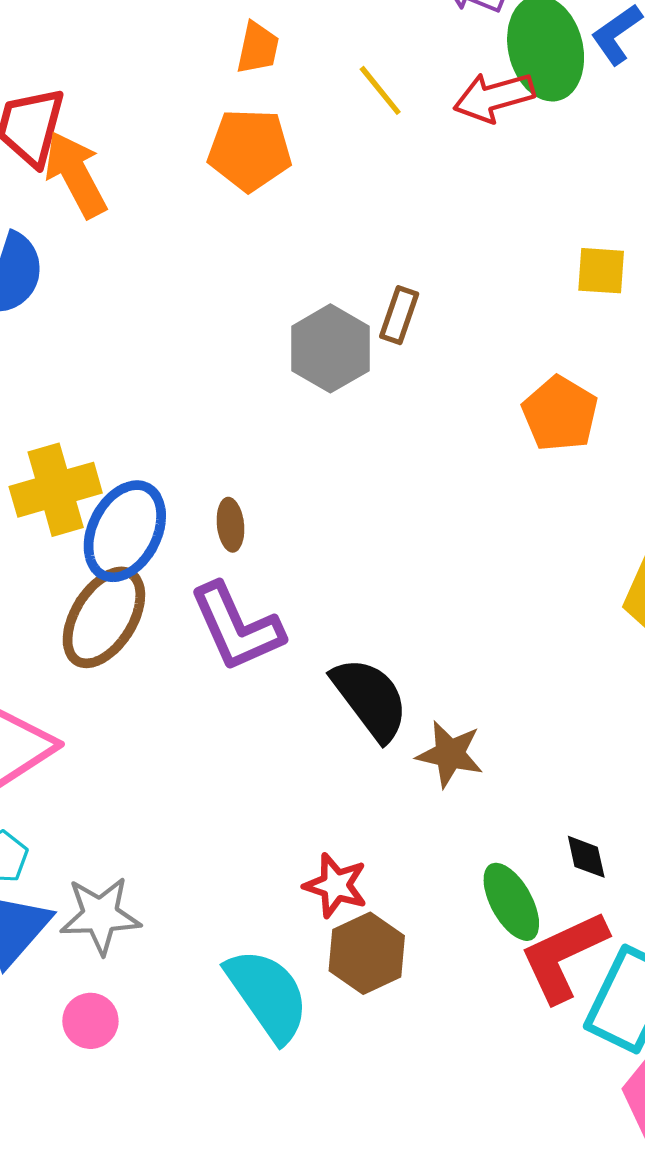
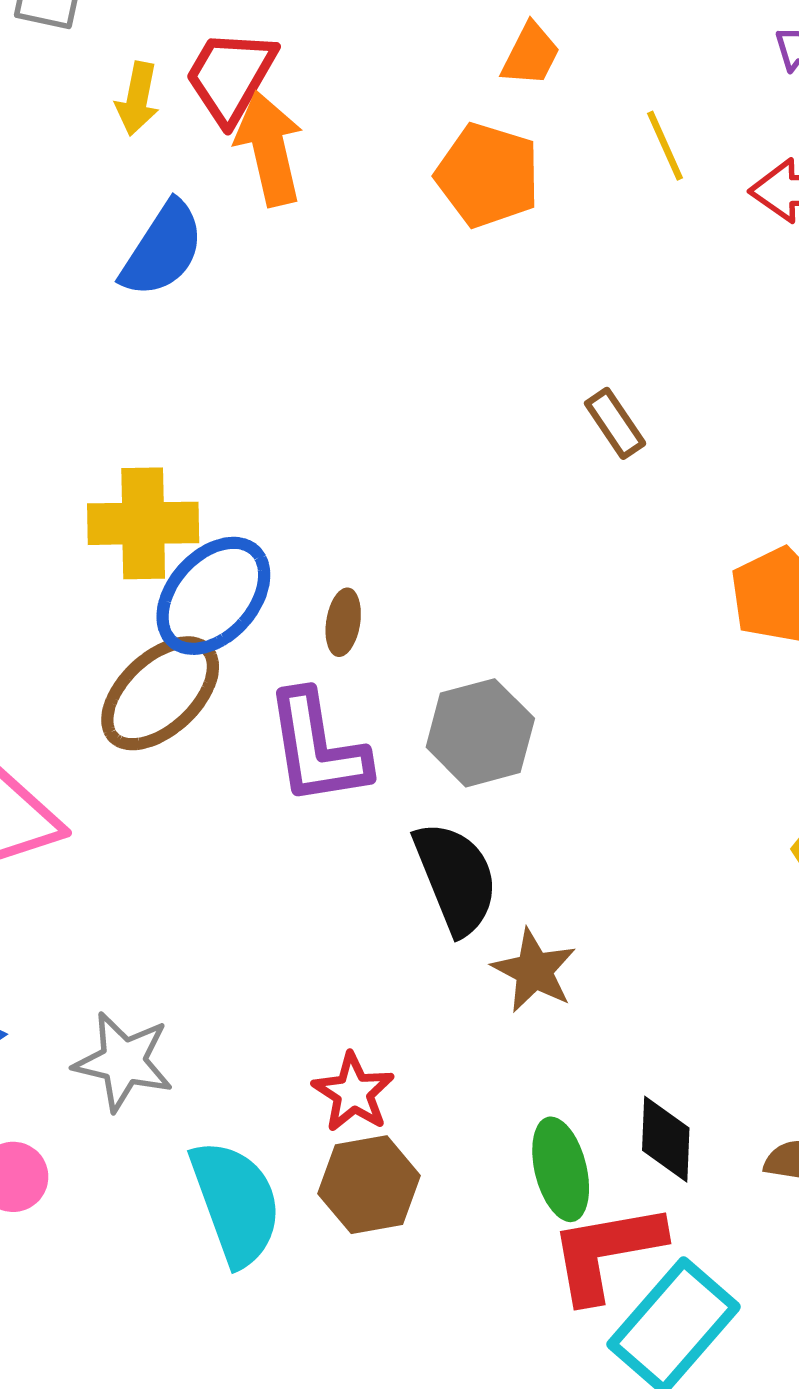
brown rectangle: (399, 315) -> (615, 423), turned -68
gray hexagon: (330, 348) -> (480, 733), moved
black diamond: (586, 857) -> (666, 1139), size x1.4
gray star: (100, 915) -> (123, 1062), moved

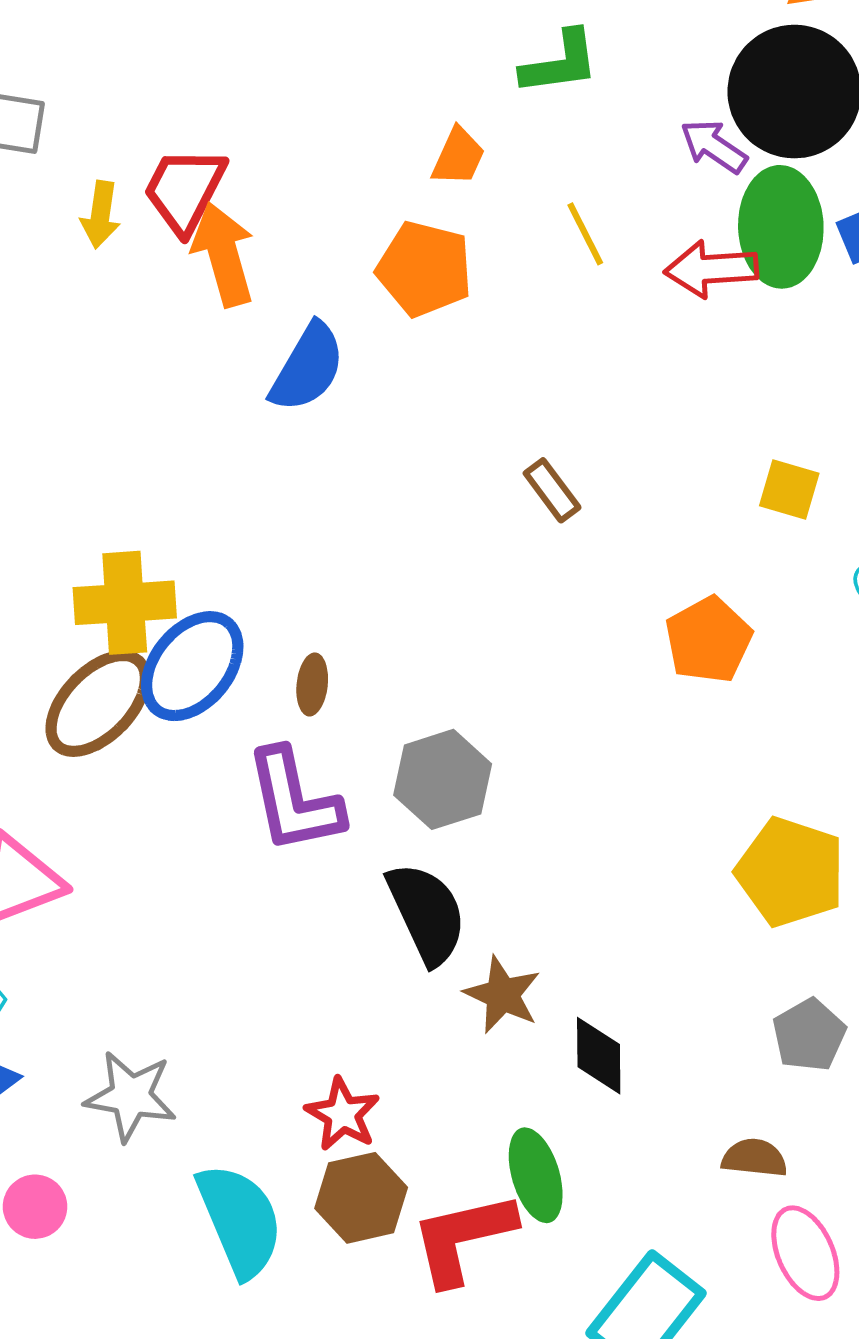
blue semicircle: (163, 249) -> (308, 367), moved
brown ellipse: (160, 693) -> (98, 703), moved
black diamond: (666, 1139) -> (599, 1056), moved
red L-shape: (606, 1252) -> (463, 1238), moved

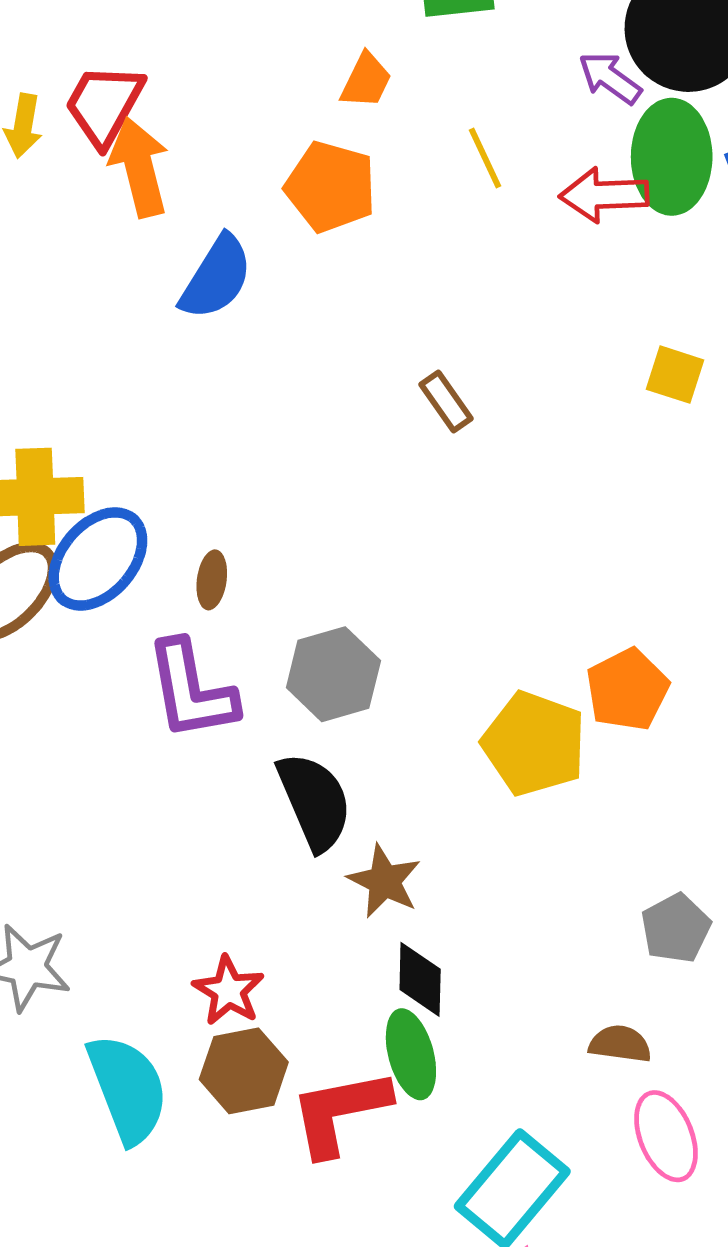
yellow square: (789, 490) -> (675, 375), moved
orange pentagon: (709, 640) -> (627, 690), moved
yellow pentagon: (790, 872) -> (534, 744), moved
black diamond: (599, 1056) -> (420, 979), moved

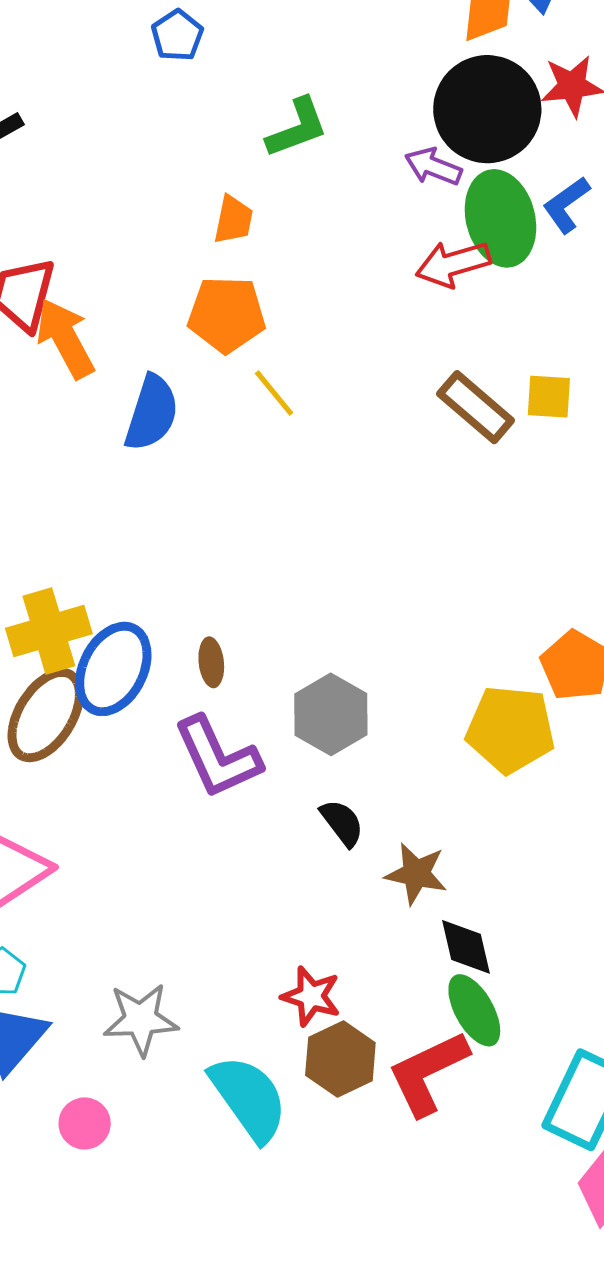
yellow line: (485, 158) -> (274, 393), moved
brown rectangle: (446, 402) -> (476, 407), moved, size x1.5
black semicircle: (314, 801) -> (342, 823), size x0.6

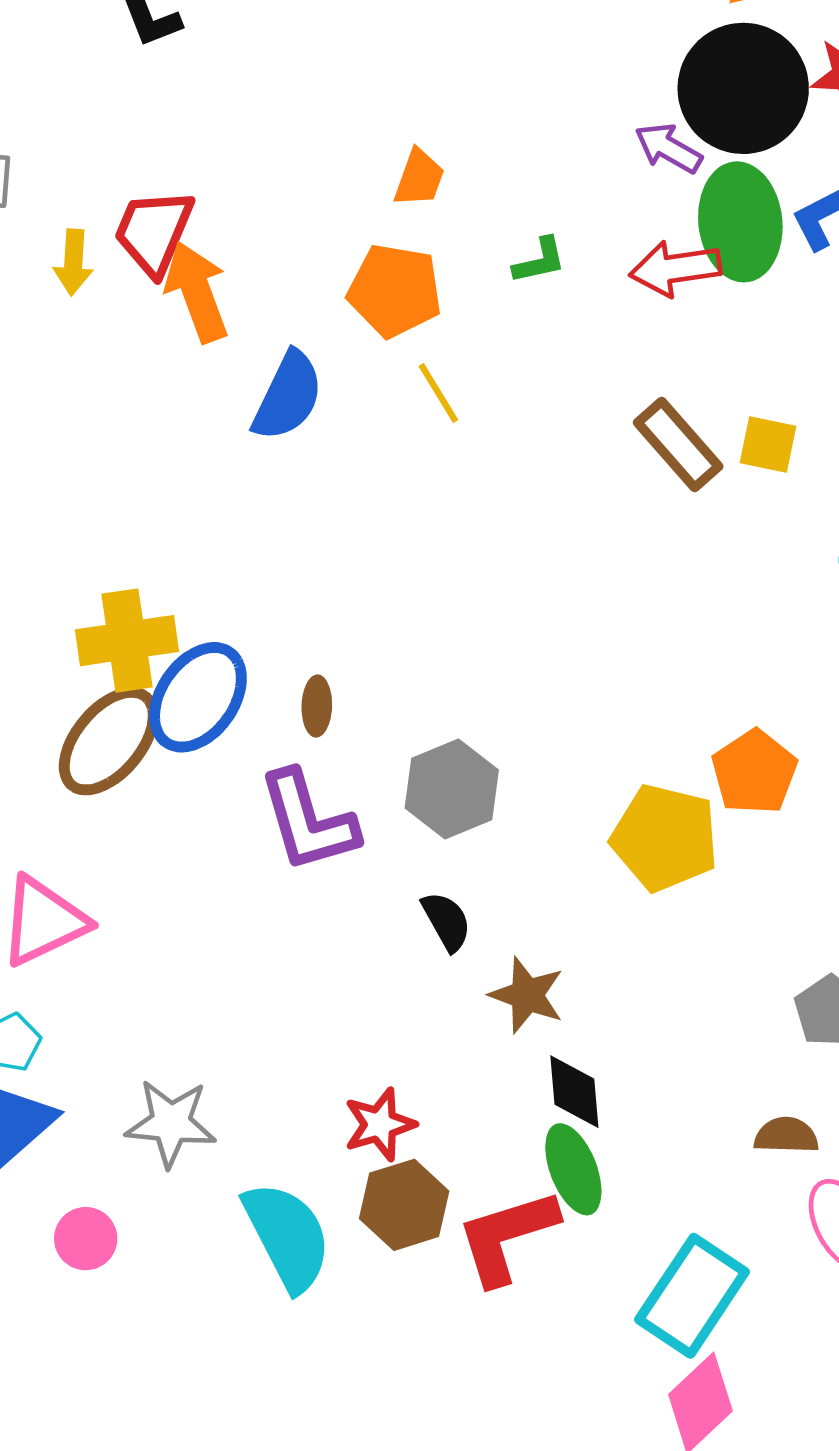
green L-shape: (297, 128) -> (540, 261), moved, size x0.7
red star: (311, 996) -> (380, 1124), turned 30

